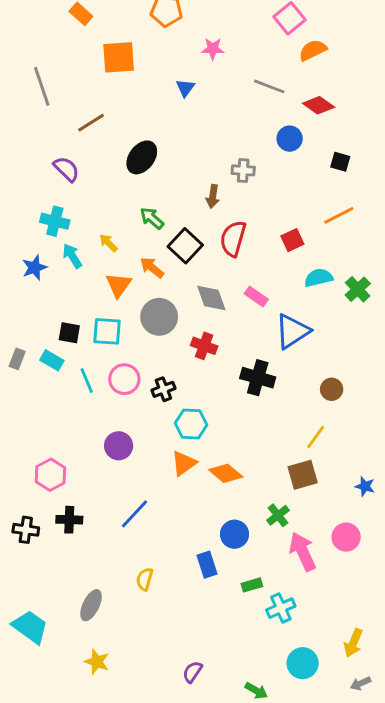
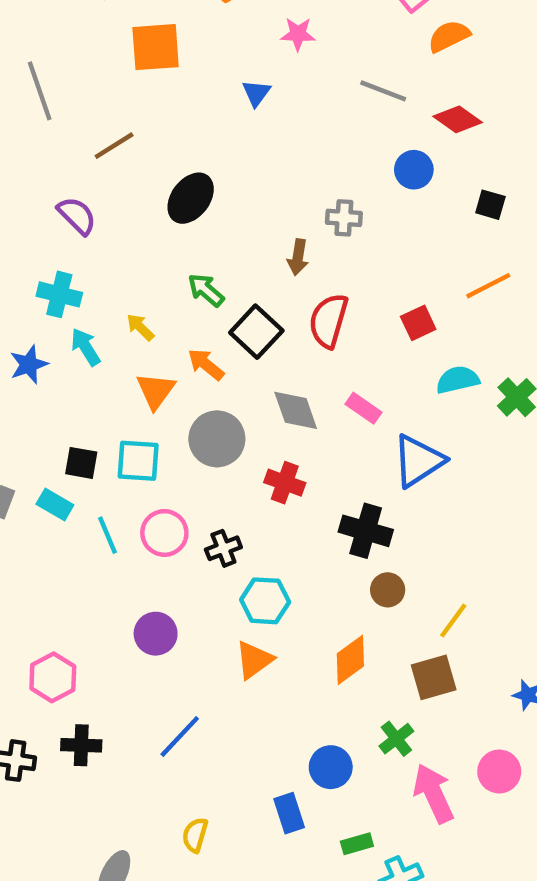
brown circle: (332, 389) -> (388, 590), moved
orange diamond: (226, 473) -> (350, 660), moved, turned -76

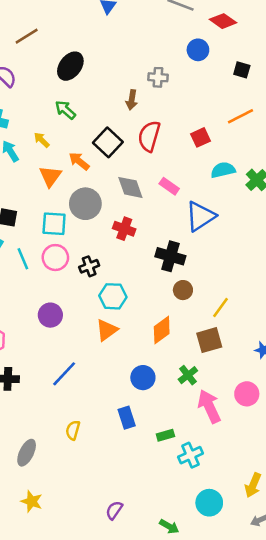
green arrow: (206, 290) -> (65, 110), moved
cyan square: (138, 461) -> (54, 224), moved
blue circle: (331, 767) -> (143, 378), moved

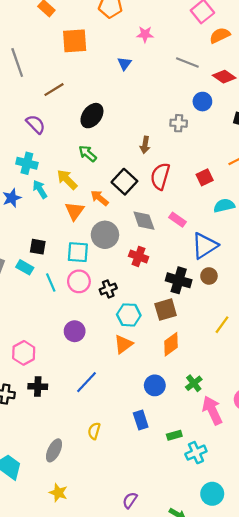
gray cross: (158, 77) -> (179, 123), moved
yellow arrow: (42, 140) -> (67, 180), size x1.5
brown circle: (183, 290) -> (209, 276), moved
brown square: (209, 340) -> (166, 310), moved

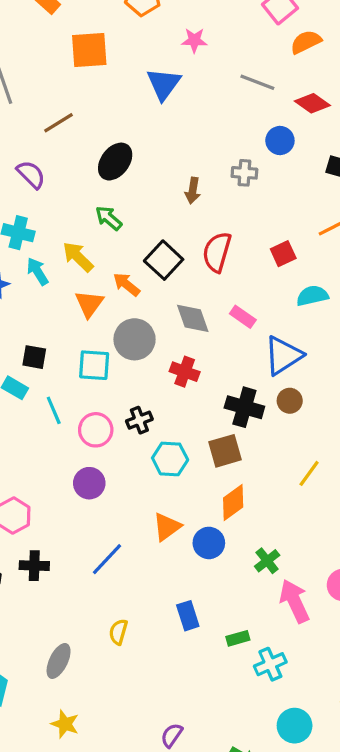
blue triangle: (124, 64) -> (164, 84), size x1.6
brown arrow: (145, 145) -> (193, 191), moved
pink circle: (79, 281) -> (96, 430), moved
orange triangle: (123, 344) -> (167, 527), moved
blue circle: (155, 385) -> (209, 543), moved

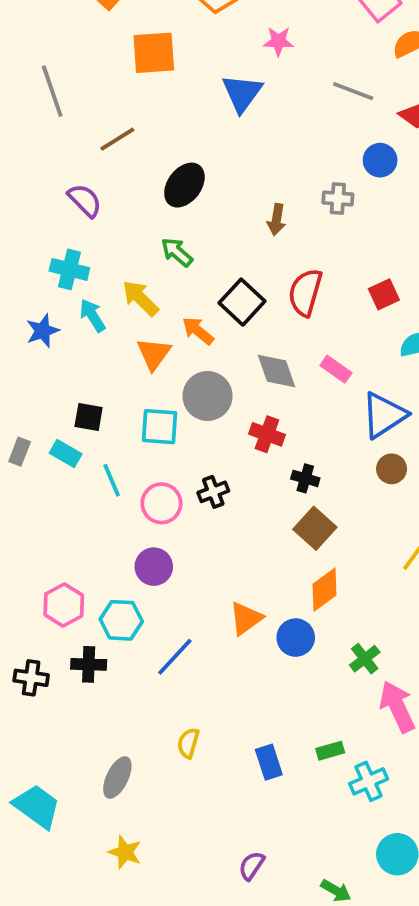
black cross: (244, 407) -> (305, 478), moved, size x0.6
brown square: (225, 451) -> (315, 528), turned -32
cyan hexagon: (170, 459) -> (121, 620), moved
blue rectangle: (188, 616) -> (269, 762), moved

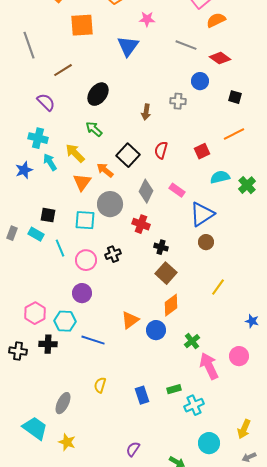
red semicircle: (305, 292) -> (161, 150), size x0.7
gray diamond: (277, 371) -> (146, 191), turned 45
blue line: (175, 657) -> (93, 340), turned 65
cyan trapezoid: (37, 806) -> (35, 428), moved

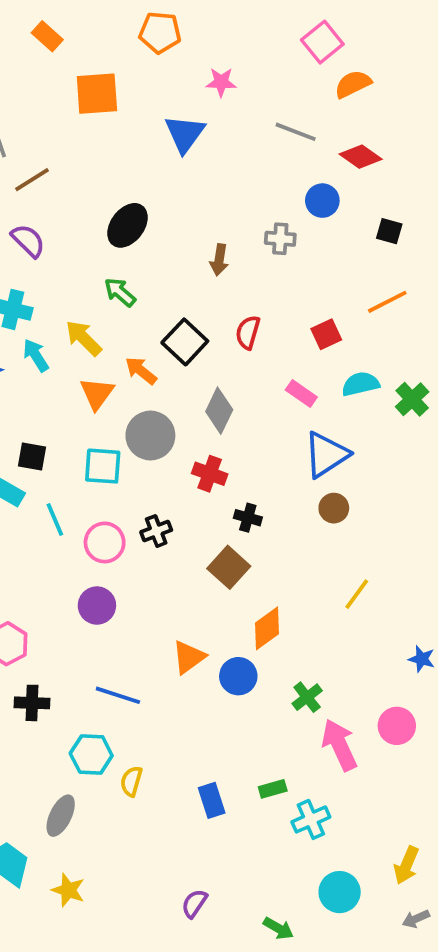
brown line: (63, 70) -> (32, 180), moved
pink rectangle: (177, 190) -> (301, 393), moved
brown square: (166, 273) -> (229, 567), moved
cyan hexagon: (65, 321) -> (91, 754), moved

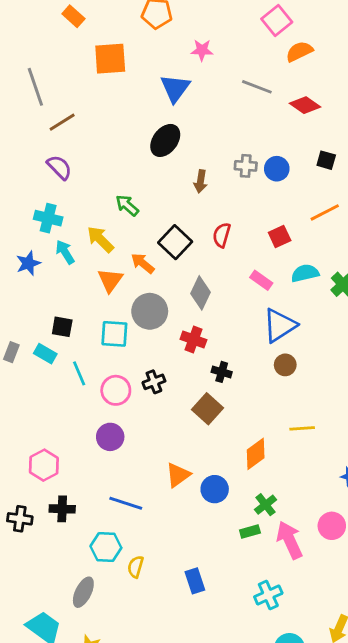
blue circle: (322, 201) -> (277, 169), moved
black ellipse: (128, 225) -> (165, 140), moved
yellow line: (357, 594) -> (302, 428), turned 50
orange diamond: (267, 628) -> (256, 454), moved
green rectangle: (273, 789) -> (250, 531), moved

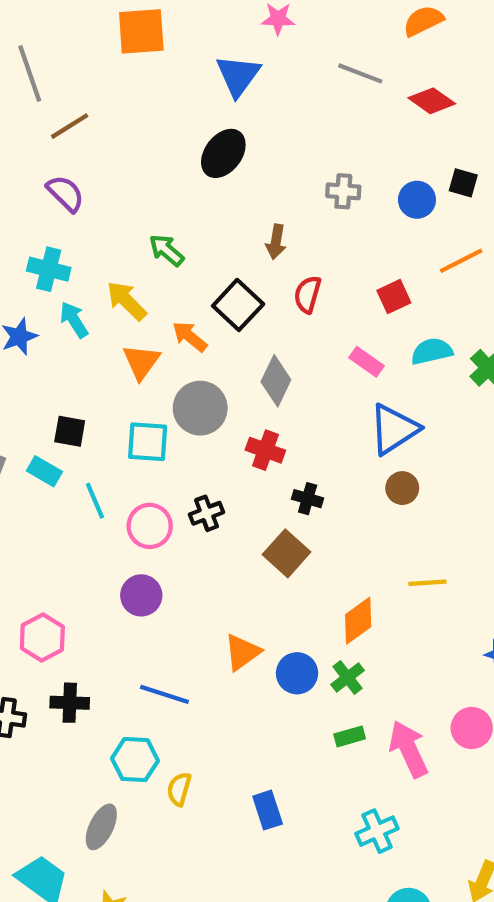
blue circle: (277, 169) -> (417, 200), moved
brown arrow: (201, 181) -> (276, 242), moved
green cross: (265, 505) -> (348, 677), moved

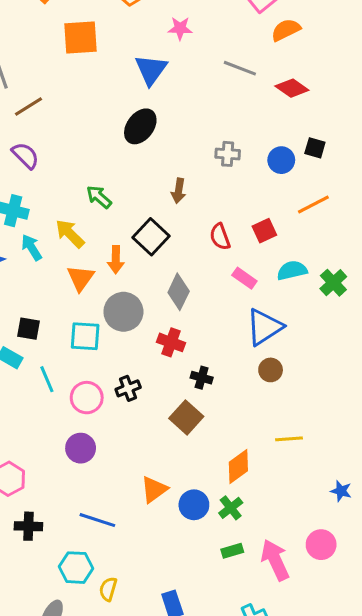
red semicircle: (308, 294) -> (220, 237), moved, turned -36
orange arrow: (190, 337) -> (116, 260), turned -128

